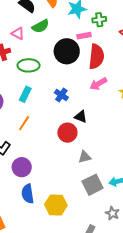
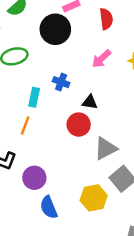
red semicircle: (96, 57) -> (106, 19), moved, size x0.7
cyan rectangle: (25, 94) -> (34, 97), moved
gray triangle: (85, 157) -> (106, 148), size x1.5
yellow hexagon: (56, 205) -> (94, 198), moved

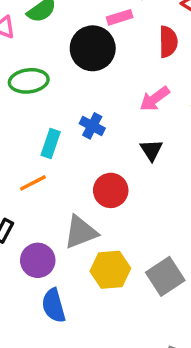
black triangle: (90, 102) -> (151, 150), moved, turned 42
orange line: (25, 126) -> (33, 183), turned 36
gray triangle: (106, 148) -> (81, 232), moved
yellow hexagon: (94, 198) -> (110, 270), moved

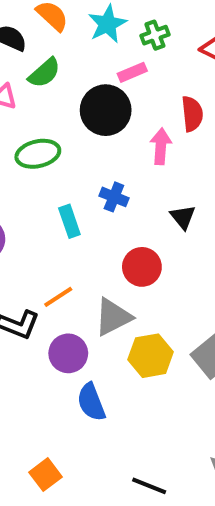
red semicircle: (168, 42) -> (192, 114), moved
pink arrow: (155, 99) -> (161, 146), moved, turned 136
cyan rectangle: (51, 143) -> (69, 221), turned -32
orange line: (33, 183) -> (58, 297), moved

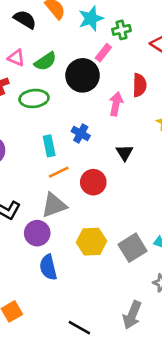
pink rectangle: (132, 72) -> (103, 53), turned -36
green semicircle: (44, 73) -> (45, 61), moved
orange line: (58, 297) -> (59, 172), moved
gray triangle: (113, 317) -> (54, 205), moved

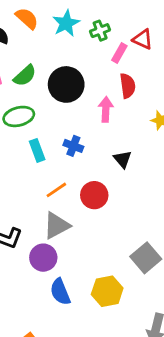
pink rectangle: (103, 53) -> (119, 53), moved
cyan rectangle: (49, 146) -> (37, 150), moved
yellow hexagon: (91, 242) -> (107, 291), moved

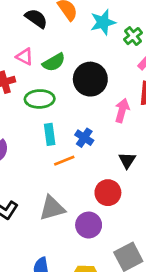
green cross: (100, 31) -> (133, 36), turned -30
orange line: (56, 190) -> (64, 161), moved
red circle: (94, 195) -> (108, 193), moved
purple circle: (43, 258) -> (89, 225), moved

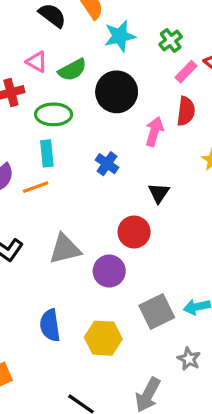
cyan star: (103, 22) -> (120, 36), moved
cyan rectangle: (50, 134) -> (47, 153), moved
orange line: (64, 161) -> (36, 187), moved

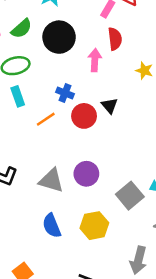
orange line: (36, 187) -> (46, 119), moved
red circle: (134, 232) -> (84, 116), moved
gray triangle: (65, 249) -> (51, 180), moved, turned 44

